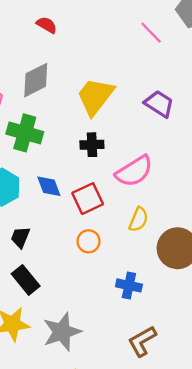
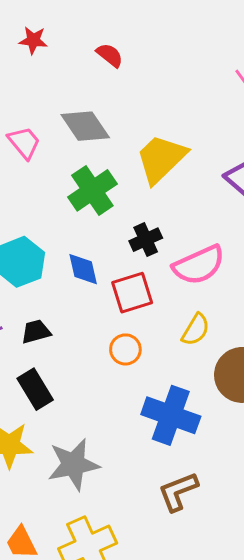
gray diamond: (36, 80) -> (85, 126), turned 75
green cross: (25, 133) -> (92, 190), moved, turned 32
black cross: (92, 145) -> (146, 240), moved, turned -30
black trapezoid: (20, 237) -> (36, 332), turned 45
blue cross: (129, 285) -> (171, 415), size x1.6

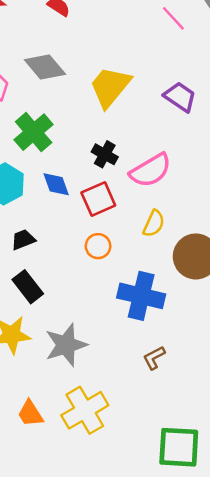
green cross: (92, 190) -> (34, 132), moved
black cross: (146, 240) -> (105, 154), turned -30
brown L-shape: (178, 492) -> (154, 358), size x0.7

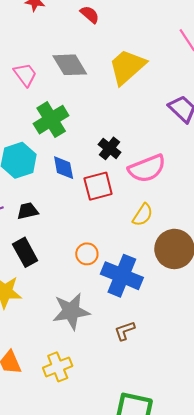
yellow trapezoid: (110, 87) -> (127, 67), moved
orange circle: (98, 246) -> (87, 254), moved
gray star: (66, 345) -> (71, 311), moved
yellow cross: (85, 410) -> (58, 367), size x0.7

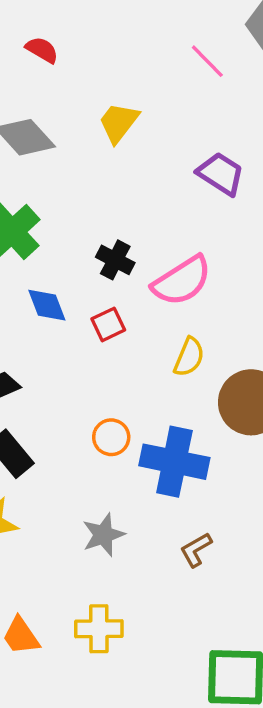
yellow trapezoid: (127, 67) -> (119, 123), size x0.7
red square: (98, 186) -> (108, 324), size x0.7
gray star: (71, 311) -> (103, 535), size x0.7
yellow cross: (58, 367) -> (99, 629), turned 32

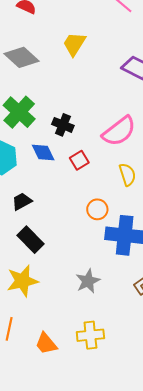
black cross: (115, 260) -> (63, 125), moved
yellow semicircle: (189, 357) -> (127, 175), turned -35
orange circle: (111, 437) -> (97, 209), moved

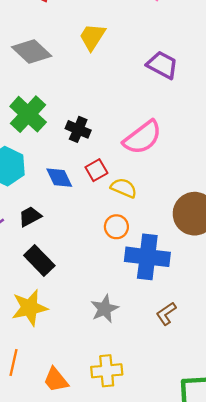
blue diamond: (43, 152) -> (59, 178), moved
yellow semicircle: (127, 175) -> (124, 188), moved, turned -50

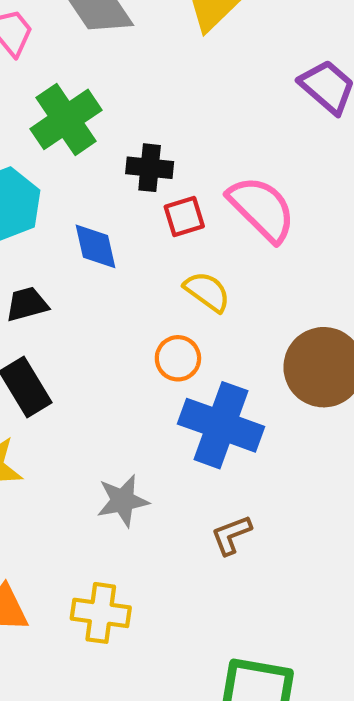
black cross: (78, 129) -> (150, 168), turned -30
pink semicircle: (142, 137) -> (262, 209), turned -111
red square: (96, 170) -> (184, 216), moved

